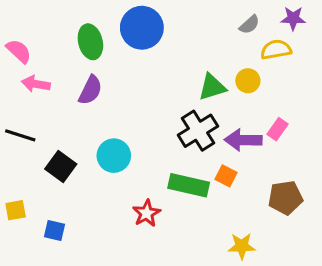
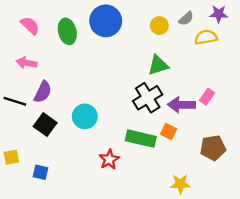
pink semicircle: (19, 51) -> (30, 26), moved
yellow circle: (248, 81) -> (159, 26), moved
purple semicircle: (90, 90) -> (43, 92), moved

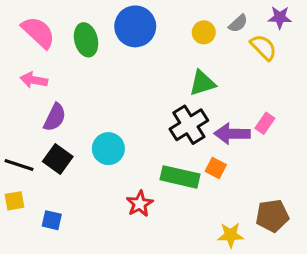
pink semicircle: (30, 26) -> (38, 32), size x1.4
yellow semicircle: (206, 37) -> (263, 47), turned 55
black line: (15, 101) -> (19, 165), moved
brown pentagon: (213, 148) -> (272, 216), moved

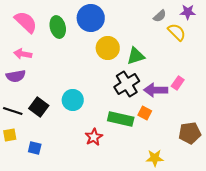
yellow circle: (204, 32) -> (108, 48), moved, size x1.5
purple semicircle: (55, 117) -> (16, 76), moved, turned 54
brown pentagon: (272, 216) -> (190, 133), moved

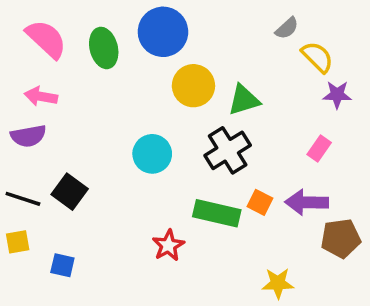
purple star: (188, 12) -> (337, 95), moved
purple arrow: (156, 90) -> (307, 202), moved
cyan circle: (73, 100) -> (152, 154), moved

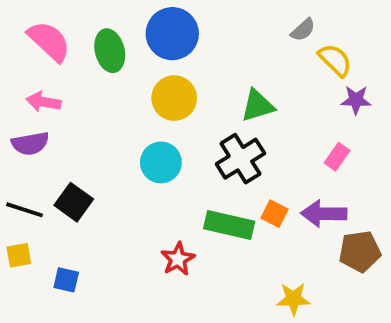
yellow circle: (193, 86) -> (174, 98), moved

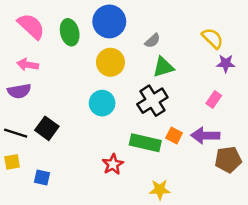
gray semicircle: (303, 30) -> (152, 41), moved
yellow star: (293, 299) -> (160, 190), moved

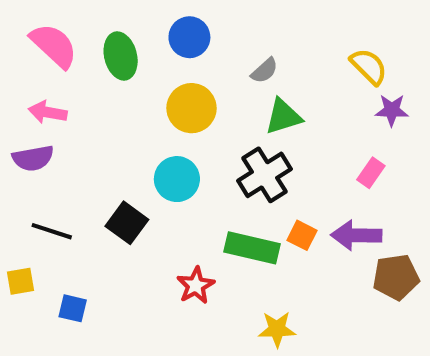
blue circle: (109, 21) -> (189, 37), size x0.7
black square: (47, 128) -> (127, 223), moved
black line: (16, 133) -> (52, 231), moved

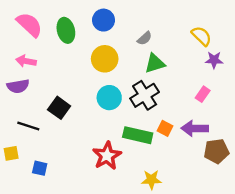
cyan circle: (177, 179) -> (109, 98), moved
black square: (127, 223) -> (59, 108), moved
red star: (196, 285) -> (107, 156), size x1.4

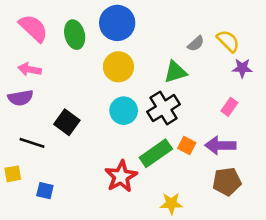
blue circle: (104, 20) -> (117, 23), size x1.4
gray semicircle: (145, 38) -> (196, 44), moved
green rectangle: (138, 135) -> (156, 153), turned -48
brown pentagon: (216, 151) -> (227, 182), moved

